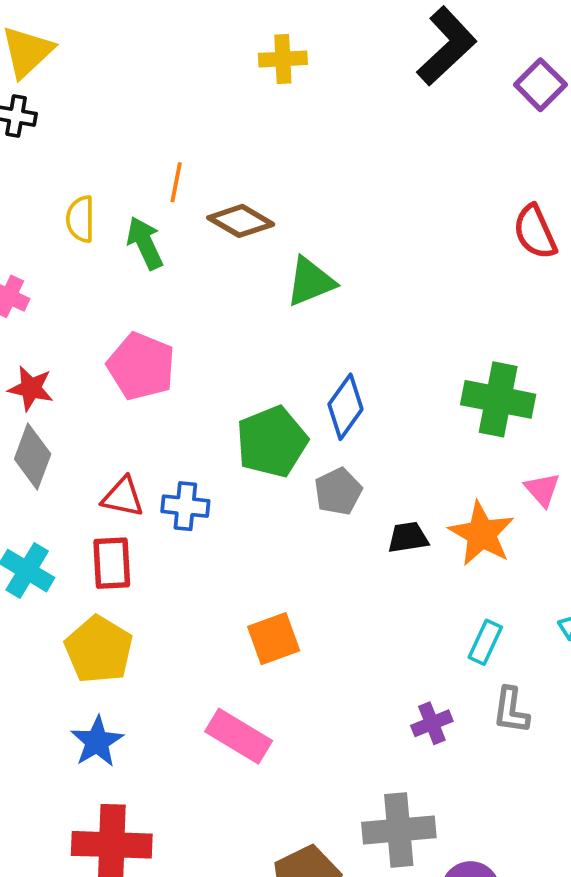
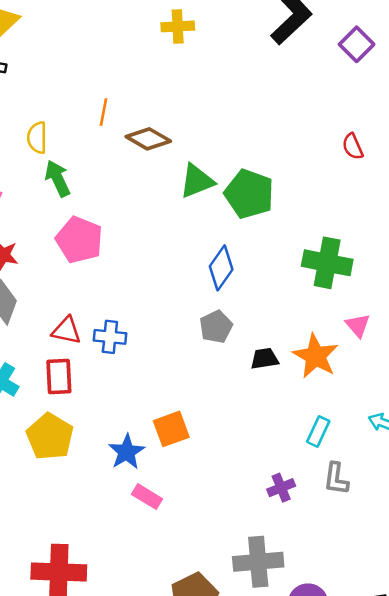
red semicircle: (535, 232) -> (353, 147), size x0.7
green arrow: (145, 243) -> (58, 178), moved
green pentagon: (272, 442) -> (249, 194), moved, turned -30
pink rectangle: (239, 736) -> (147, 497), size x0.7
blue star: (97, 742) -> (127, 452), moved

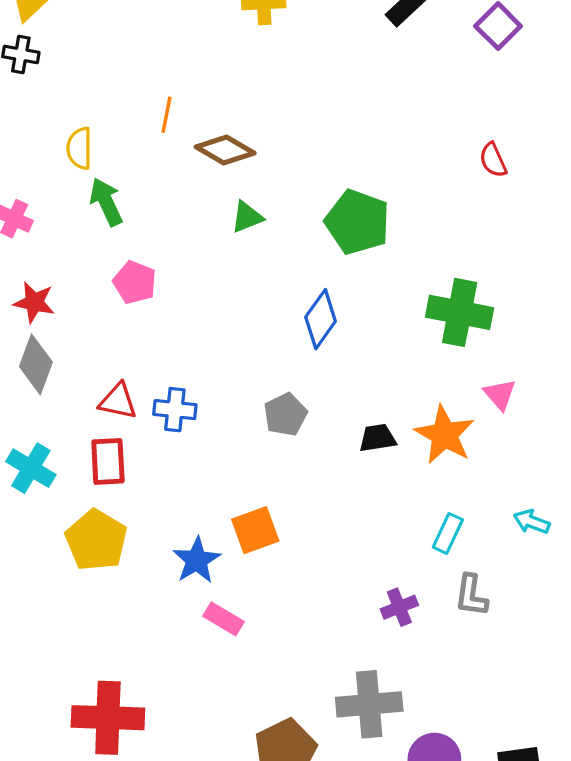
green triangle: (197, 181) -> (247, 217), moved, size x0.7
pink pentagon: (79, 240) -> (135, 282), size x0.7
gray pentagon: (216, 327) -> (285, 415), moved

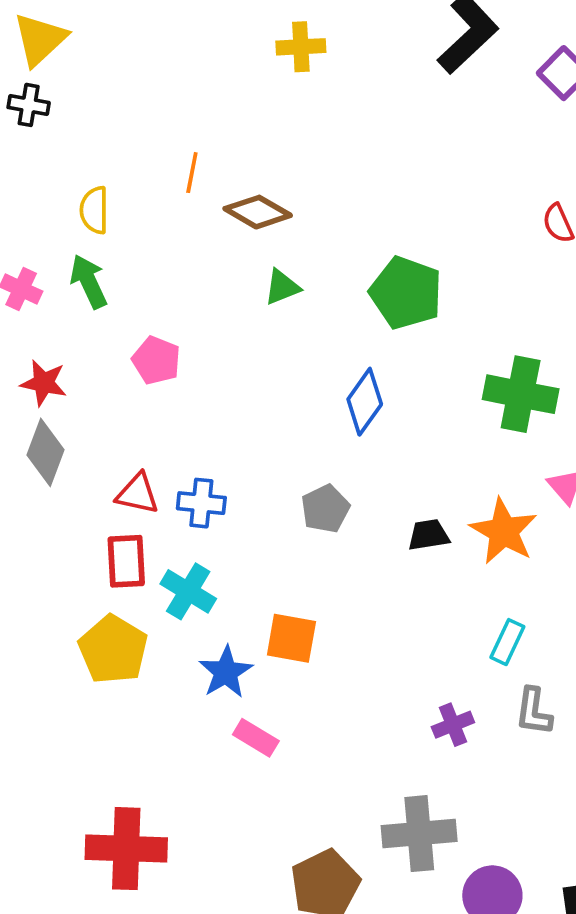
green arrow: (106, 202) -> (89, 281), moved
cyan cross: (31, 468) -> (188, 591), moved
orange square: (255, 530) -> (291, 638), turned 30

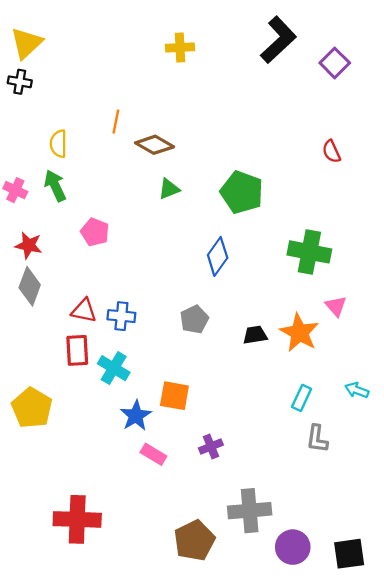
yellow pentagon: (113, 650) -> (32, 408), moved
purple cross: (453, 725) -> (211, 447), moved

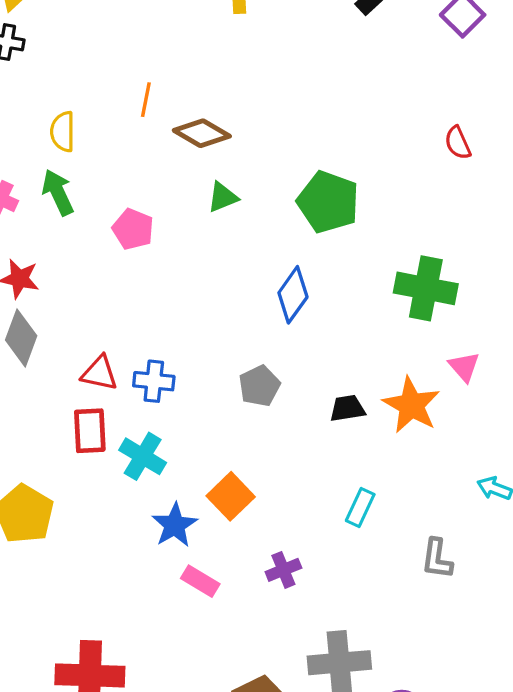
pink pentagon: (95, 232) -> (133, 229), moved
orange square: (174, 396) -> (231, 496), turned 36
cyan rectangle: (302, 398) -> (360, 508), moved

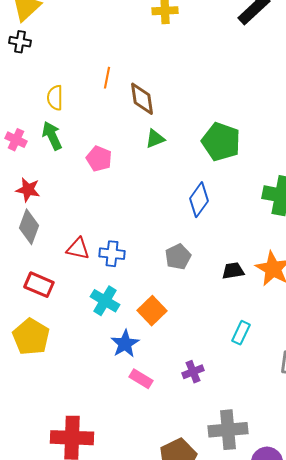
brown diamond: (202, 133) -> (142, 99), turned 52
red rectangle: (90, 431) -> (39, 285), moved, turned -64
orange square: (231, 496) -> (152, 311), moved

